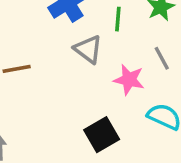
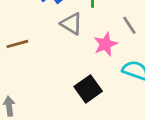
pink star: (129, 80) -> (105, 44), turned -30

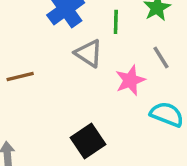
black square: (88, 89) -> (88, 141), moved

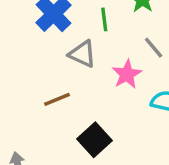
brown line: (20, 76) -> (57, 99), moved

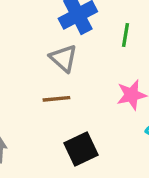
gray triangle: (82, 54) -> (63, 58), moved

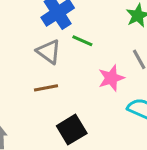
green line: (126, 35) -> (82, 41), moved, turned -70

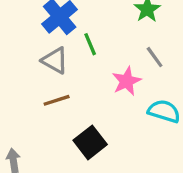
green line: (82, 41) -> (90, 44), turned 50

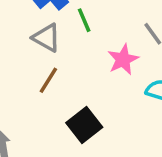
brown line: (57, 100) -> (48, 80), turned -40

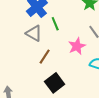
brown line: (48, 80) -> (45, 57), moved

